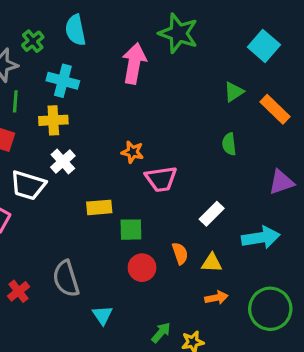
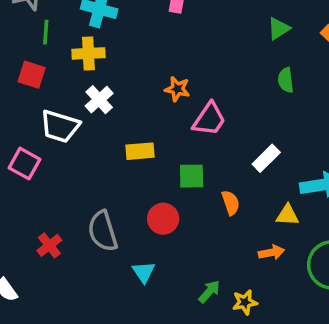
green triangle: (234, 92) -> (279, 29), moved
pink trapezoid: (161, 179) -> (209, 119), turned -48
green square: (131, 230) -> (192, 176), moved
yellow triangle: (212, 263) -> (287, 215), moved
red circle: (142, 268) -> (163, 219), moved

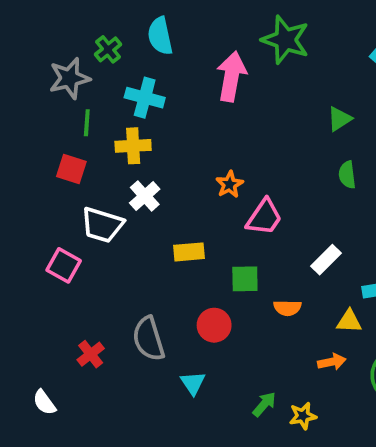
orange star: (177, 89) -> (230, 184), turned 30
orange semicircle: (231, 203) -> (287, 308), turned 110

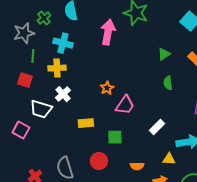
orange semicircle: (287, 308) -> (137, 166), moved

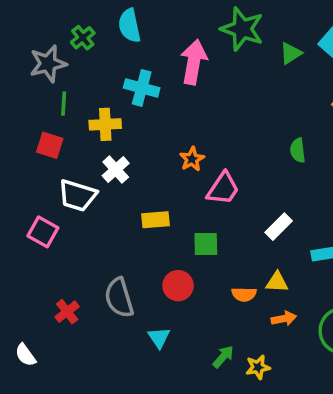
cyan cross: (63, 43) -> (142, 88), moved
green triangle: (164, 54) -> (291, 53), moved
yellow triangle: (169, 159) -> (277, 282), moved

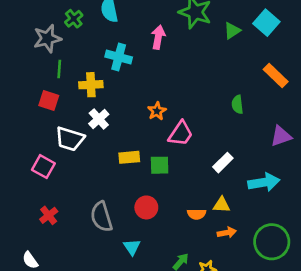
pink arrow: (194, 62) -> (158, 37), size x0.7
green square: (206, 244) -> (160, 165), moved
red cross: (67, 312) -> (49, 215), moved

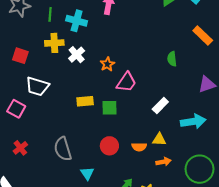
green line: (59, 69) -> (50, 14), moved
white cross: (99, 119) -> (77, 55), moved
red circle: (146, 207) -> (109, 146), moved

